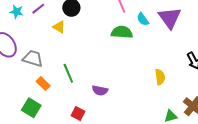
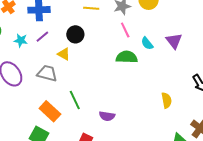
purple triangle: (170, 18) -> (174, 41), size x0.7
gray trapezoid: (33, 58) -> (47, 73), moved
orange rectangle: (43, 84) -> (50, 111), size x1.5

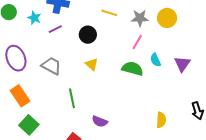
pink line: (125, 30) -> (137, 42), turned 42
cyan star: (21, 40) -> (34, 18), moved
yellow triangle: (64, 54) -> (92, 64), moved
orange rectangle: (50, 111) -> (20, 96), moved

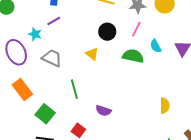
cyan star: (34, 18) -> (35, 34), moved
black circle: (88, 35) -> (107, 32), moved
green square: (29, 125) -> (45, 114), moved

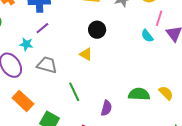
pink line: (136, 29) -> (159, 18), moved
green semicircle: (133, 56) -> (139, 94), moved
yellow semicircle: (165, 106) -> (166, 93), turned -35
purple semicircle: (103, 111) -> (106, 108), turned -84

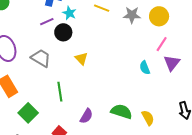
black circle: (97, 30) -> (63, 32), moved
cyan semicircle: (147, 36) -> (145, 68), moved
cyan star: (26, 44) -> (69, 13), moved

